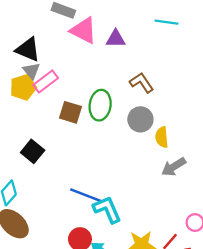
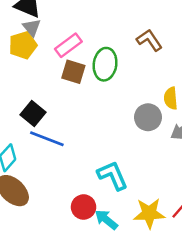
pink rectangle: (46, 81) -> (68, 45), moved
gray circle: (140, 119) -> (148, 117), moved
blue line: (86, 195) -> (47, 139), moved

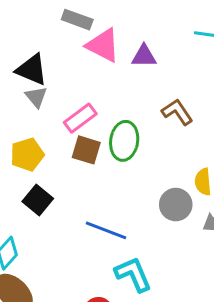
yellow pentagon: (23, 45) -> (27, 155), moved
blue line: (47, 139) -> (106, 230), moved

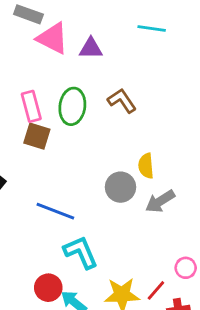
pink rectangle: (80, 118) -> (31, 106), turned -68
green ellipse: (124, 141) -> (72, 106), moved

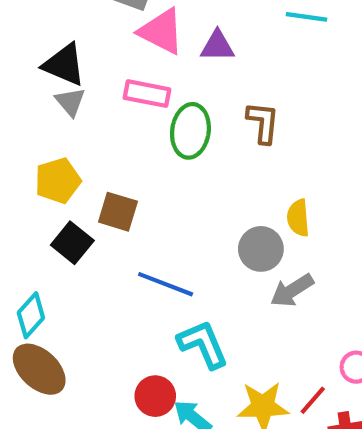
brown L-shape: (122, 101) -> (263, 123), turned 40
pink rectangle: (31, 106) -> (147, 94), moved, turned -64
brown square: (37, 136) -> (118, 212), moved
gray arrow: (160, 201) -> (292, 290), moved

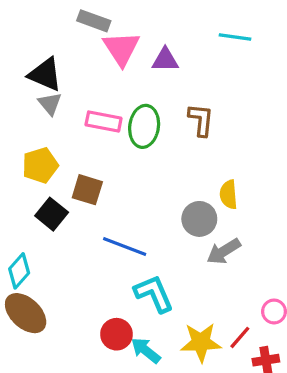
pink triangle: (161, 31) -> (121, 48), turned 30
pink rectangle: (147, 94) -> (104, 122), moved

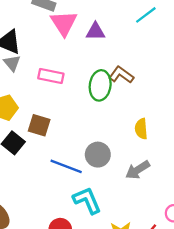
cyan line: (235, 37) -> (146, 15), turned -45
brown L-shape: (201, 120) -> (121, 75), turned -60
green ellipse: (144, 126) -> (100, 85), moved
gray circle: (199, 219) -> (98, 155), moved

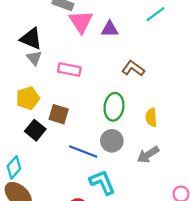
green ellipse: (100, 85) -> (114, 107), moved

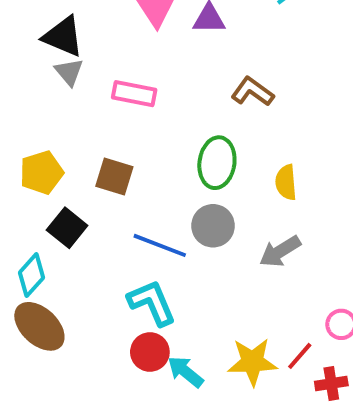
yellow pentagon: (28, 98) -> (41, 173), moved
black square: (35, 130) -> (67, 228), moved
cyan L-shape: (102, 182) -> (152, 303), moved

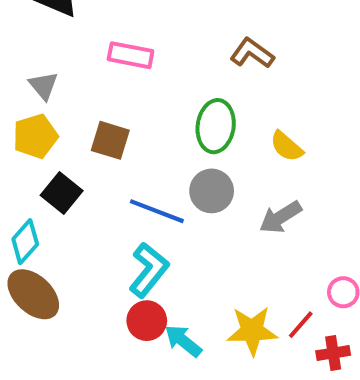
gray triangle: (69, 72) -> (43, 86), moved
yellow semicircle: (286, 182) -> (287, 146), turned -44
cyan L-shape: (152, 303) -> (149, 270), turned 62

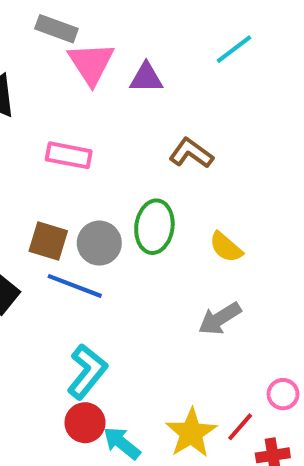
gray circle: (212, 191) -> (99, 243), moved
blue line: (157, 211) -> (75, 286), moved
yellow star: (252, 331) -> (191, 433), turned -30

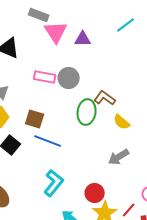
brown L-shape: (191, 153) -> (105, 98), moved
gray circle: (99, 243) -> (69, 78), moved
red circle: (85, 423) -> (95, 193), moved

